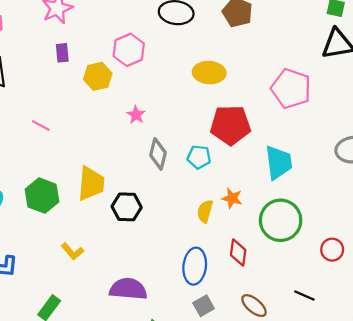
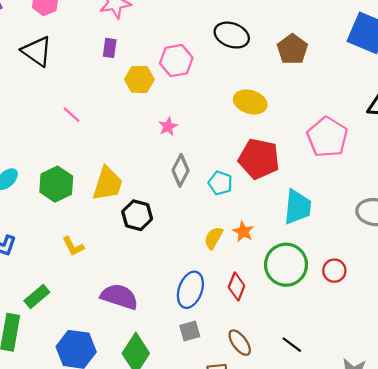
red circle: (332, 250) -> (334, 271), moved

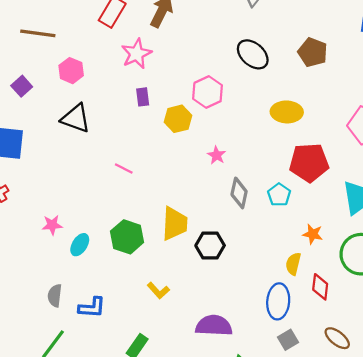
black ellipse: (232, 35) -> (253, 54), turned 36
cyan pentagon: (220, 183) -> (279, 195), turned 30
yellow semicircle: (213, 238) -> (293, 264), moved

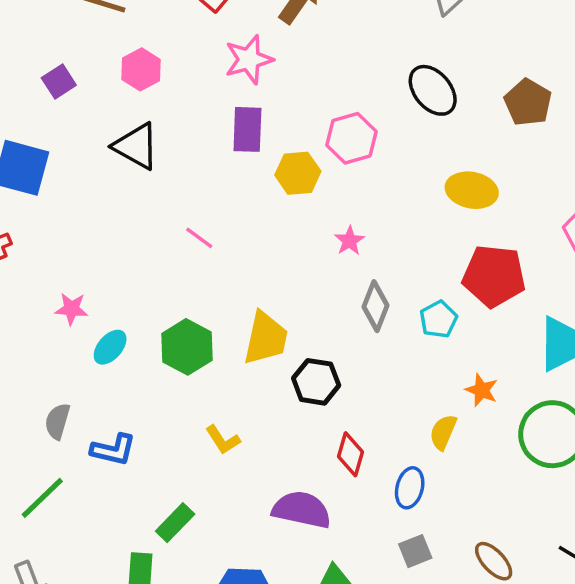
purple rectangle: (143, 97) -> (247, 129), size x1.5
red diamond: (320, 287) -> (351, 454), moved
blue ellipse: (278, 301) -> (410, 488), size x0.7

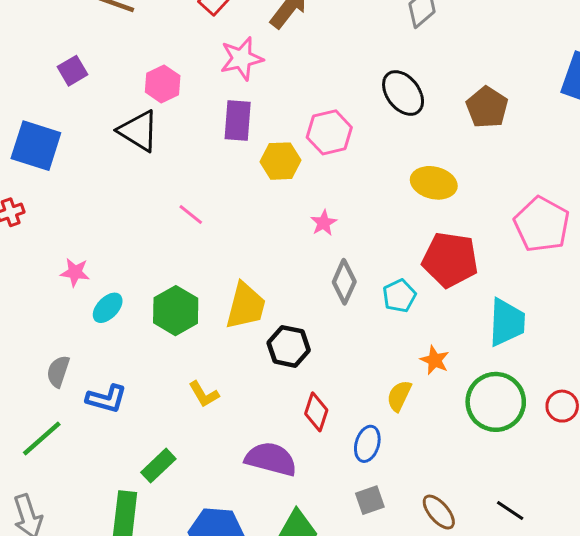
pink hexagon: (141, 69) -> (163, 84), moved

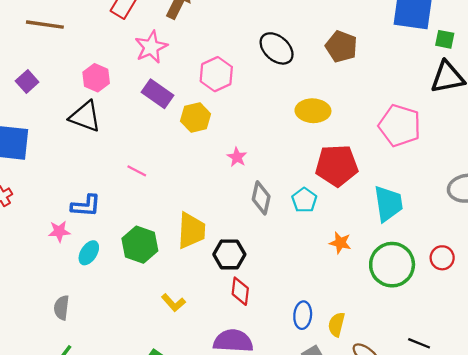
purple rectangle: (238, 120) -> (158, 94), turned -48
pink hexagon: (329, 132) -> (216, 74), moved
yellow semicircle: (399, 396) -> (336, 324), moved
blue L-shape: (106, 399) -> (86, 206), moved
red diamond: (316, 412) -> (240, 291), moved

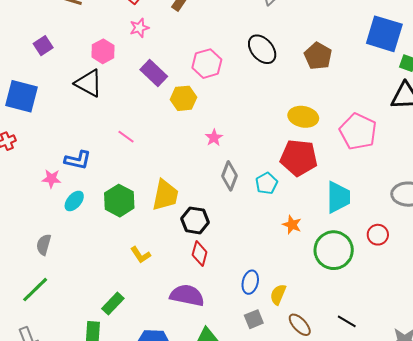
pink star: (151, 47) -> (139, 28), moved, size x0.7
yellow ellipse: (313, 111) -> (303, 117), moved
red circle: (442, 258) -> (378, 235), moved

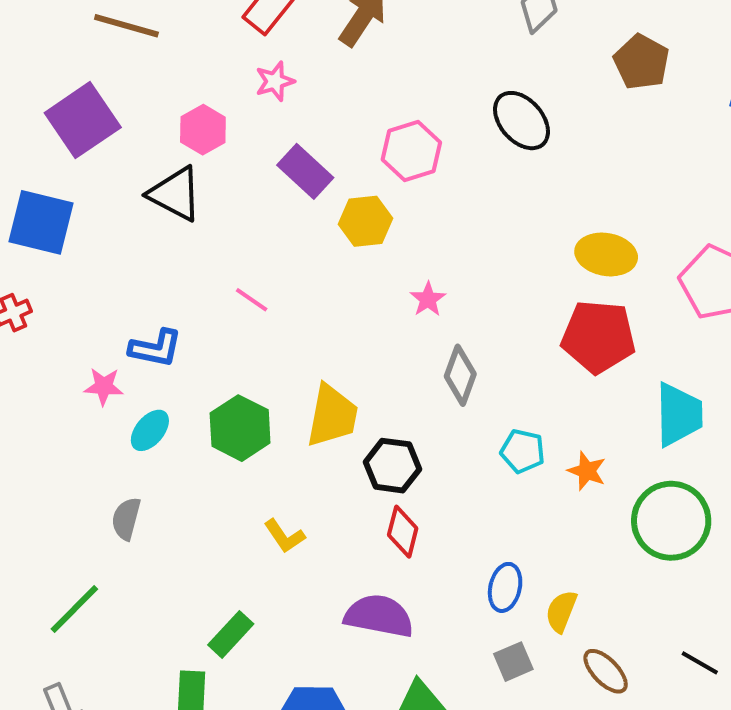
purple square: (43, 46) -> (83, 120), size x1.8
brown pentagon: (318, 56) -> (641, 62), moved
cyan pentagon: (266, 183) -> (523, 451), moved, turned -30
gray semicircle: (44, 245) -> (126, 519), moved

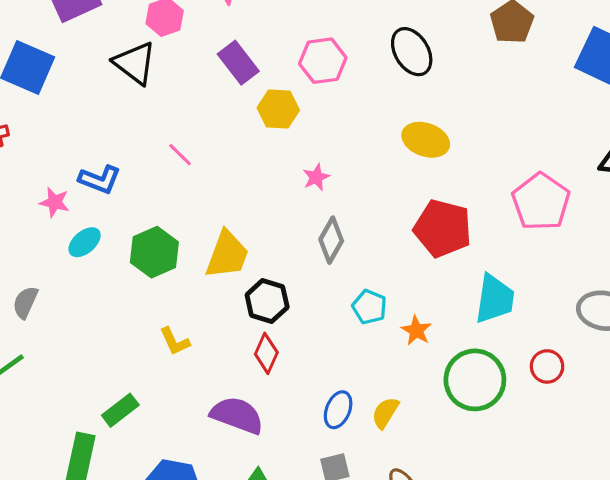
yellow ellipse: (606, 254) -> (426, 140), moved
gray semicircle: (126, 519) -> (25, 302), moved
yellow semicircle: (561, 611) -> (385, 413), moved

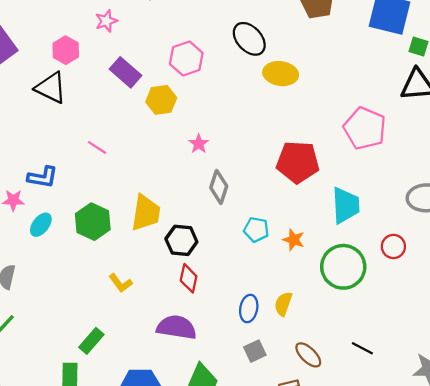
yellow ellipse: (426, 140) -> (281, 74), moved

